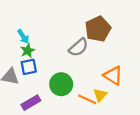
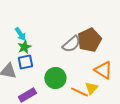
brown pentagon: (98, 29) -> (89, 40), moved

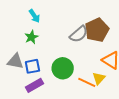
cyan arrow: (20, 34) -> (34, 16), moved
blue square: (25, 62) -> (32, 66), moved

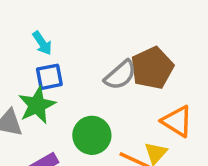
green star: (31, 37) -> (37, 105), moved, size x1.5
blue square: (32, 66) -> (49, 77), moved

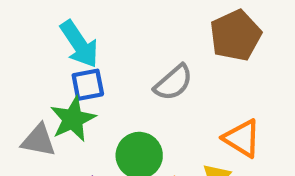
cyan arrow: (42, 43) -> (79, 44), size x1.6
brown pentagon: (152, 68) -> (236, 35), moved

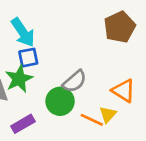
gray semicircle: (173, 83) -> (75, 81), moved

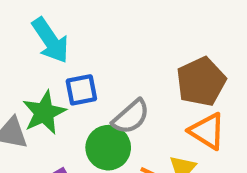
brown pentagon: (120, 27) -> (201, 82), moved
blue square: (28, 58) -> (81, 90), moved

